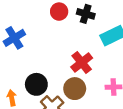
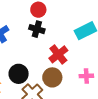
black cross: (86, 14) -> (37, 29), moved

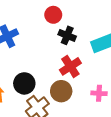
black cross: (37, 29) -> (67, 35), moved

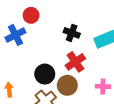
red circle: (53, 15) -> (31, 15), moved
black circle: (24, 83) -> (45, 74), moved

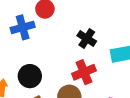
black circle: (45, 74) -> (30, 76), moved

